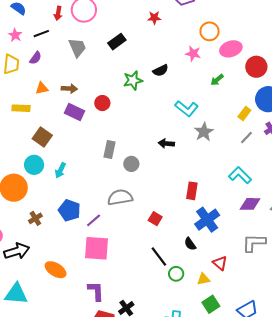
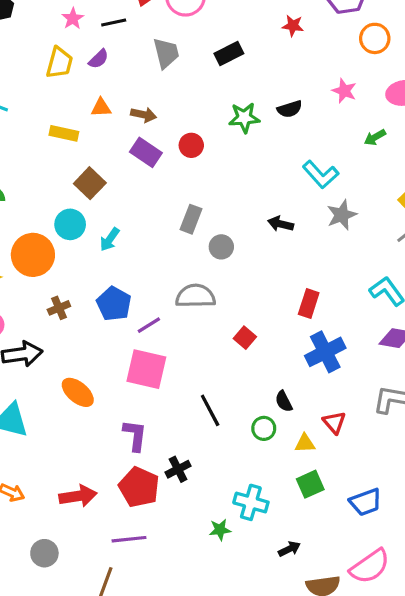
orange circle: (210, 31) -> (375, 38), moved
black semicircle: (190, 244) -> (284, 401), moved
black line: (159, 257) -> (210, 410), moved

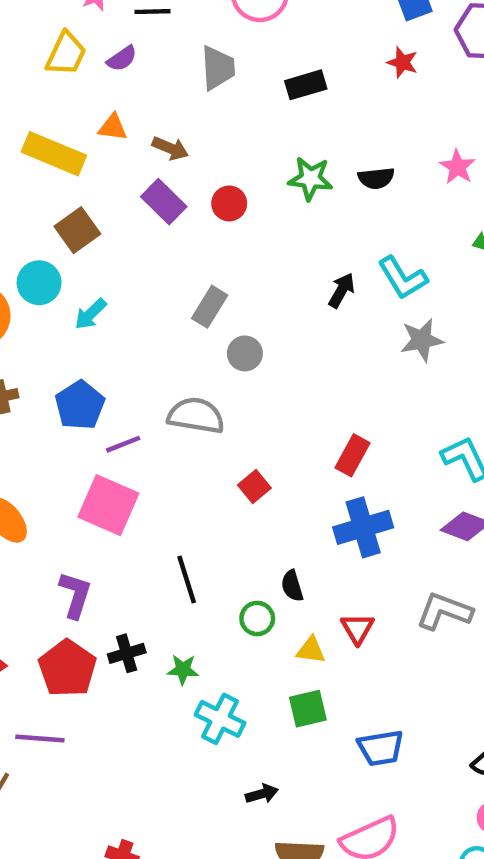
yellow rectangle: (64, 133) -> (54, 154), size x1.5
black arrow: (281, 224) -> (342, 290), moved, turned 95
green star: (220, 530) -> (183, 670), moved

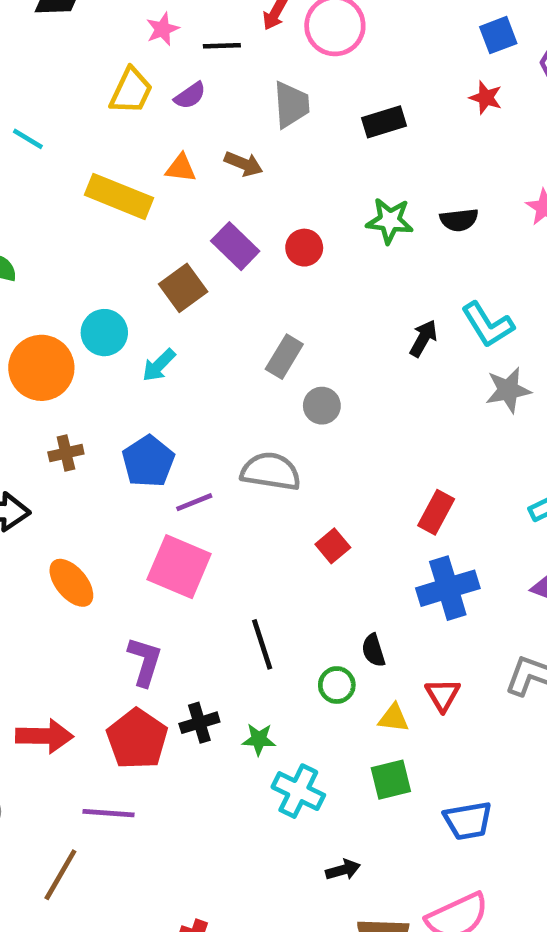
brown arrow: (170, 148) -> (244, 164), moved
brown square: (77, 230) -> (183, 288), moved

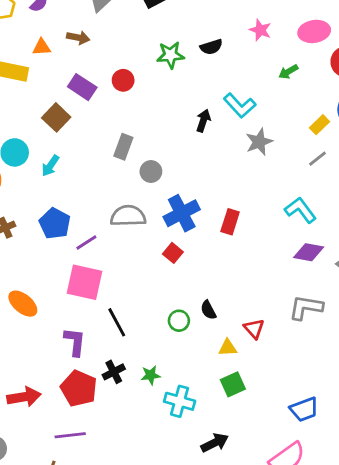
blue cross: (448, 588) -> (182, 213), moved
black line: (262, 644) -> (117, 322), moved
green circle: (337, 685) -> (179, 321), moved
blue trapezoid: (468, 821) -> (304, 409), moved
black arrow: (343, 870) -> (215, 443), size x1.4

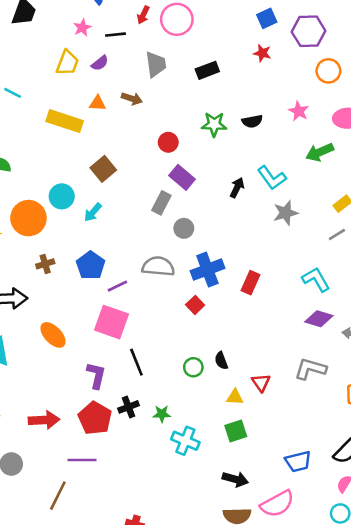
green arrow: (288, 72) -> (320, 152), size x1.5
purple rectangle: (82, 87) -> (182, 177), moved
black arrow: (215, 443) -> (235, 479), moved, turned 35

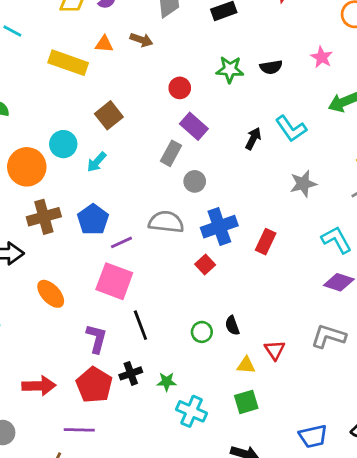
gray star: (286, 213) -> (303, 184), moved
brown cross: (45, 264) -> (44, 217), size x1.6

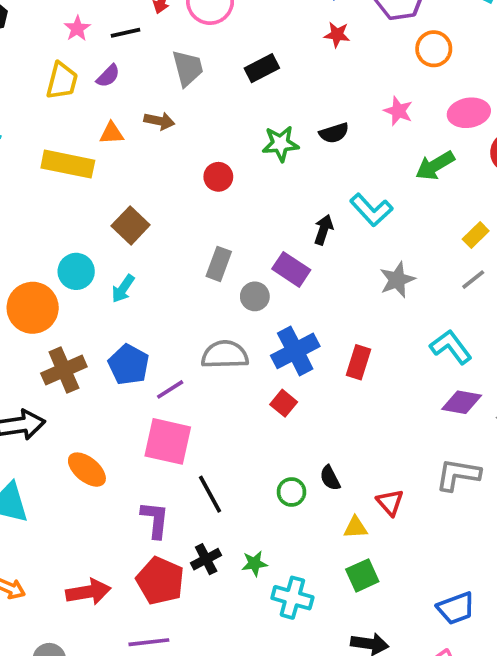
purple rectangle: (194, 126) -> (291, 269), moved

